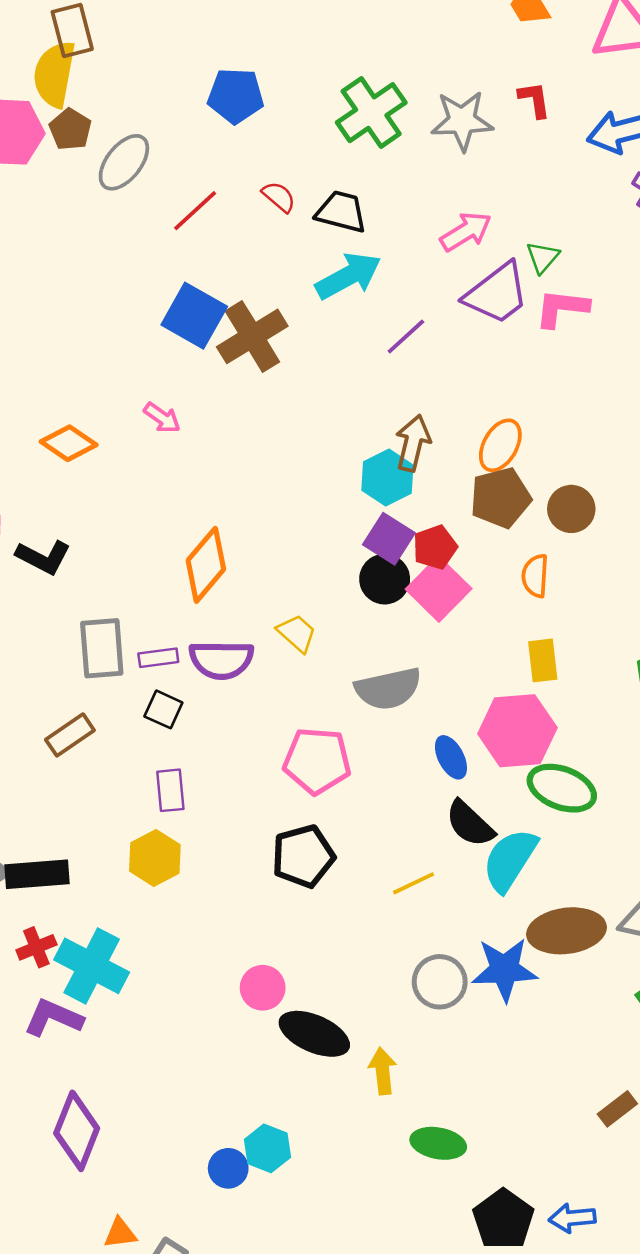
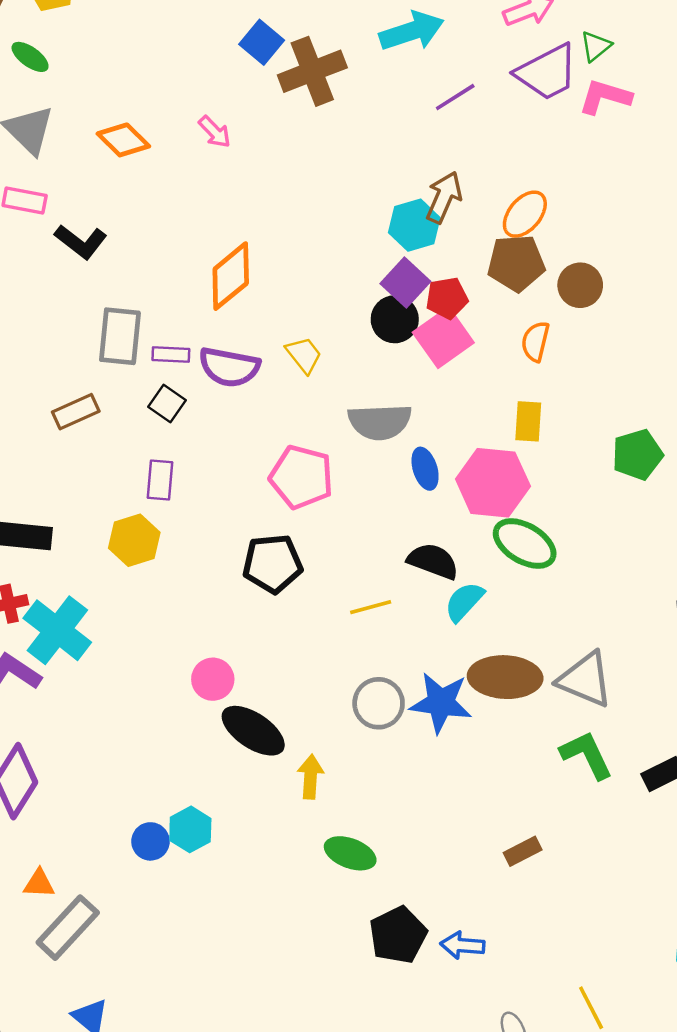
blue square: (194, 316) -> (262, 42), size x0.7
blue ellipse: (451, 757) -> (425, 469), moved
black semicircle: (470, 824) -> (433, 561), turned 147
cyan semicircle: (510, 860) -> (464, 602), size x0.7

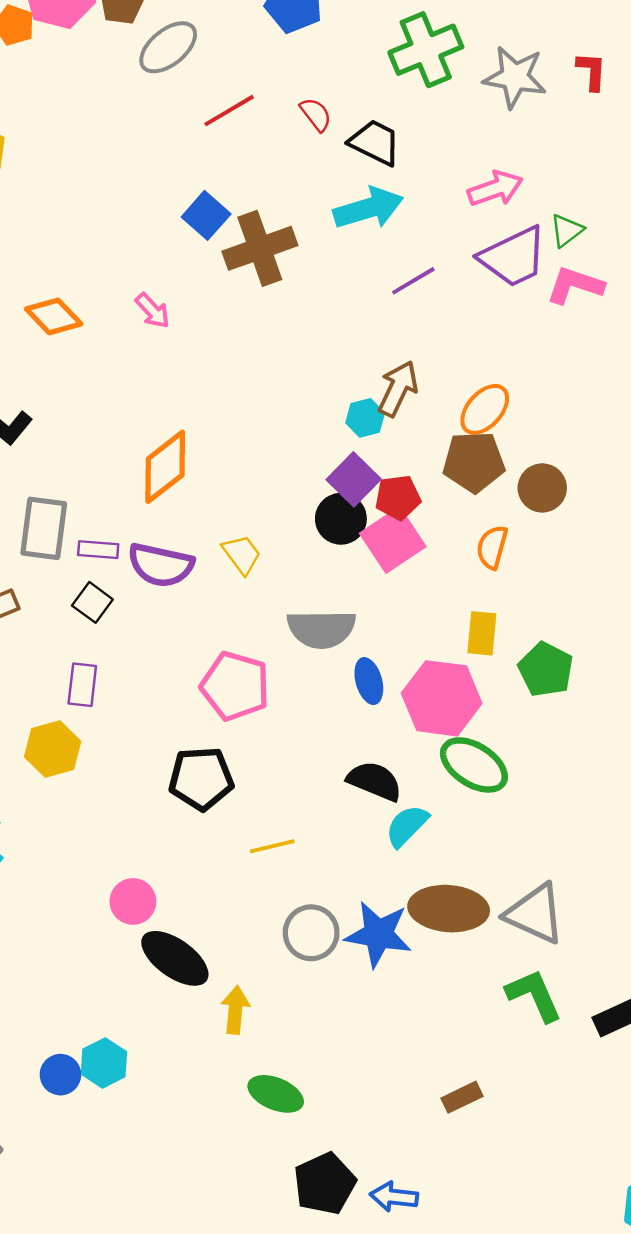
cyan hexagon: (414, 225) -> (365, 418), size x0.7
green pentagon: (637, 455) -> (546, 670), moved, turned -30
yellow line: (371, 607) -> (272, 846), moved

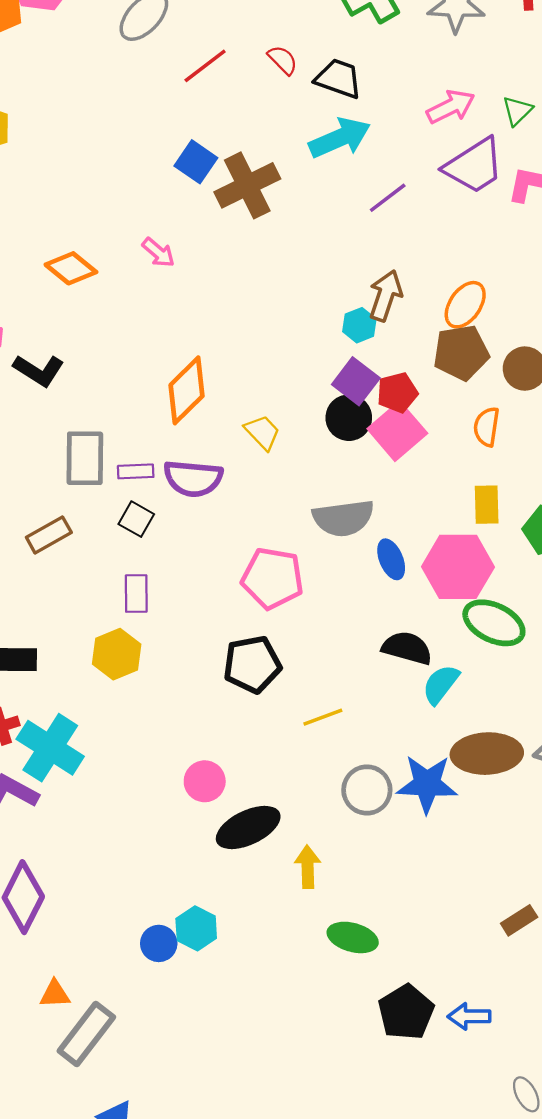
green triangle: (567, 230) -> (517, 111), moved
yellow trapezoid: (242, 554) -> (262, 432), moved
black ellipse: (175, 958) -> (248, 827), turned -54

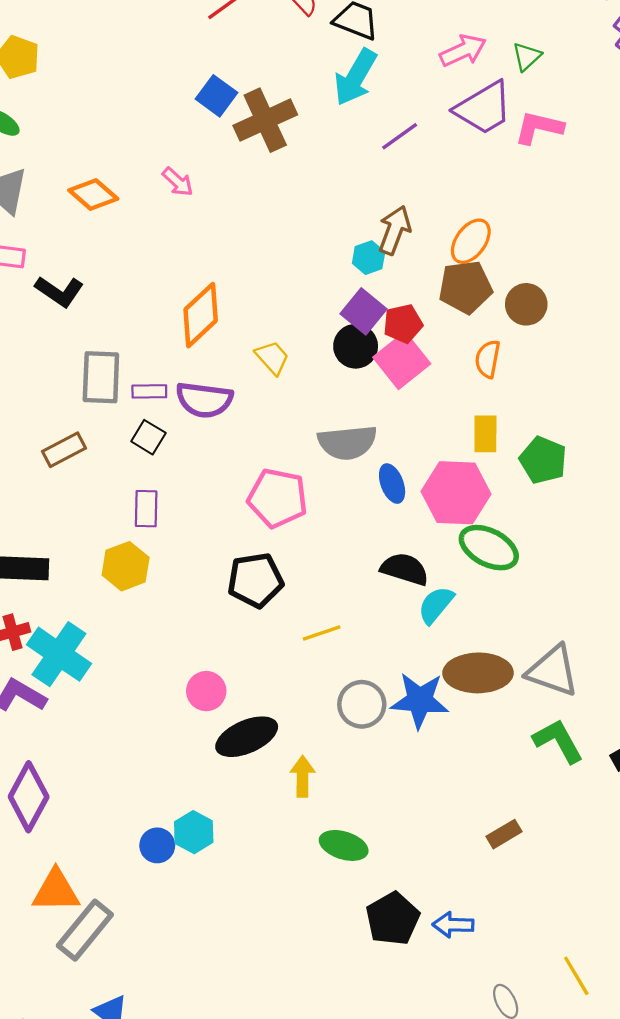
cyan arrow: (340, 138) -> (355, 77), turned 142
orange triangle: (55, 994) -> (56, 891), size x1.6

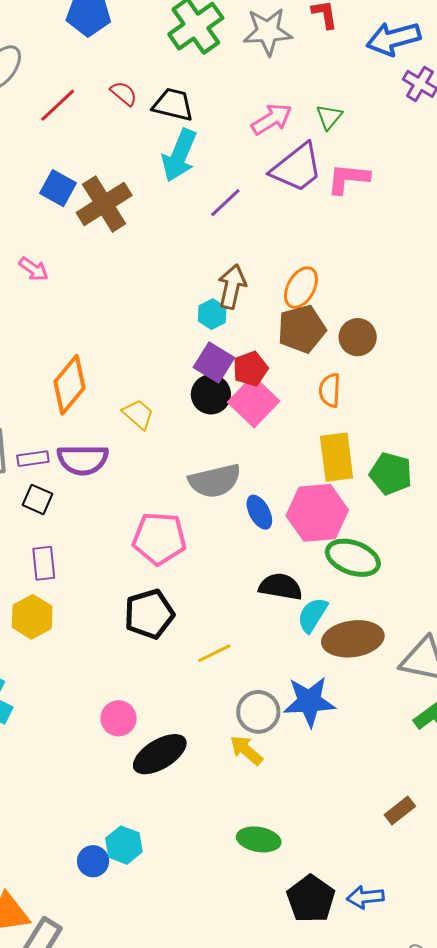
yellow rectangle: (485, 434) -> (337, 457), size x1.4
brown ellipse: (478, 673) -> (353, 639), moved
yellow arrow: (303, 776) -> (246, 750), moved, turned -42

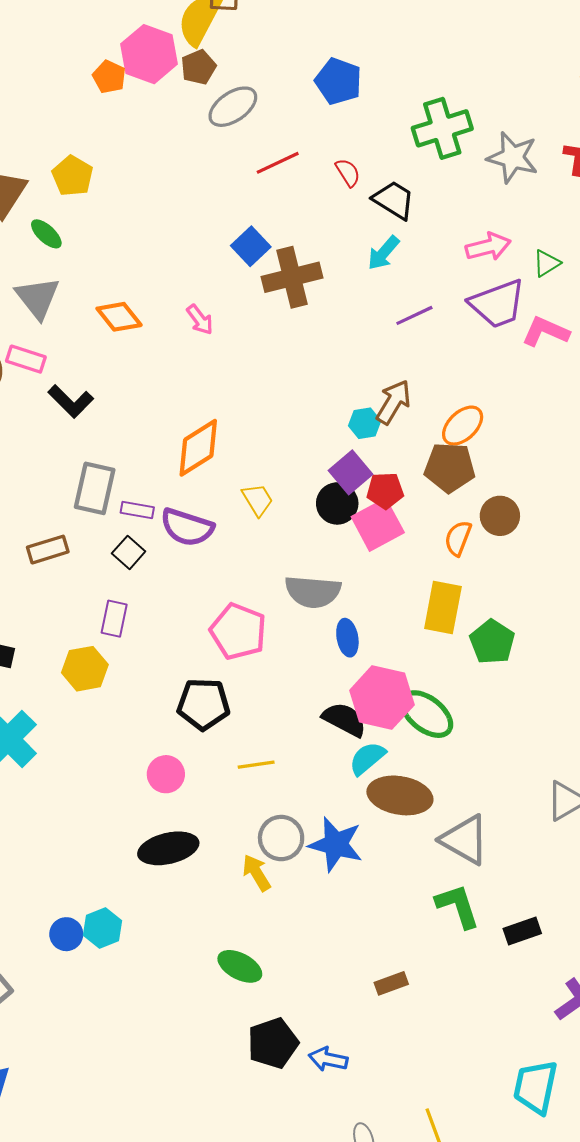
cyan arrow: (179, 155) -> (383, 253), size x0.7
brown circle: (358, 337) -> (500, 516), moved
pink hexagon: (317, 513) -> (382, 698), moved
pink circle: (119, 718) -> (166, 774), moved

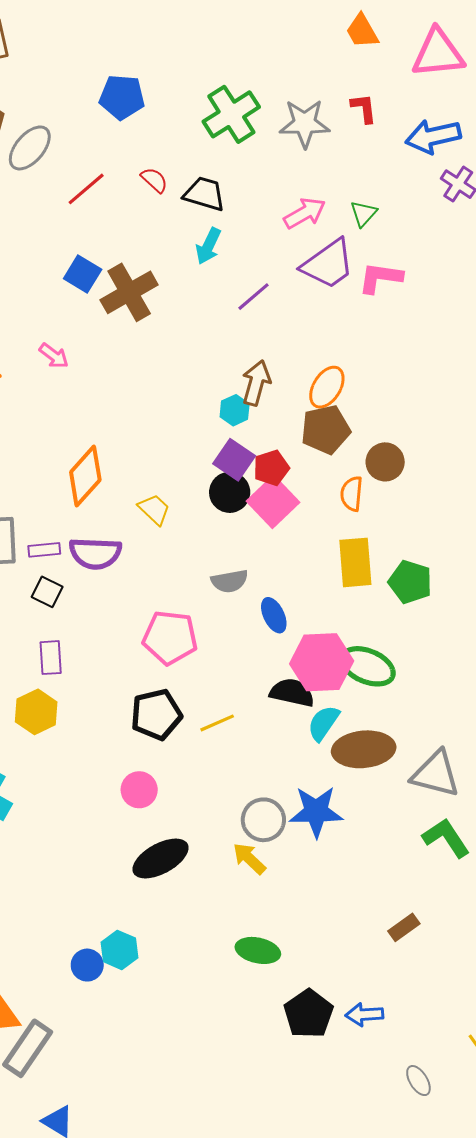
gray semicircle: (313, 592) -> (230, 581), size x0.7
yellow line: (256, 765) -> (217, 723), moved

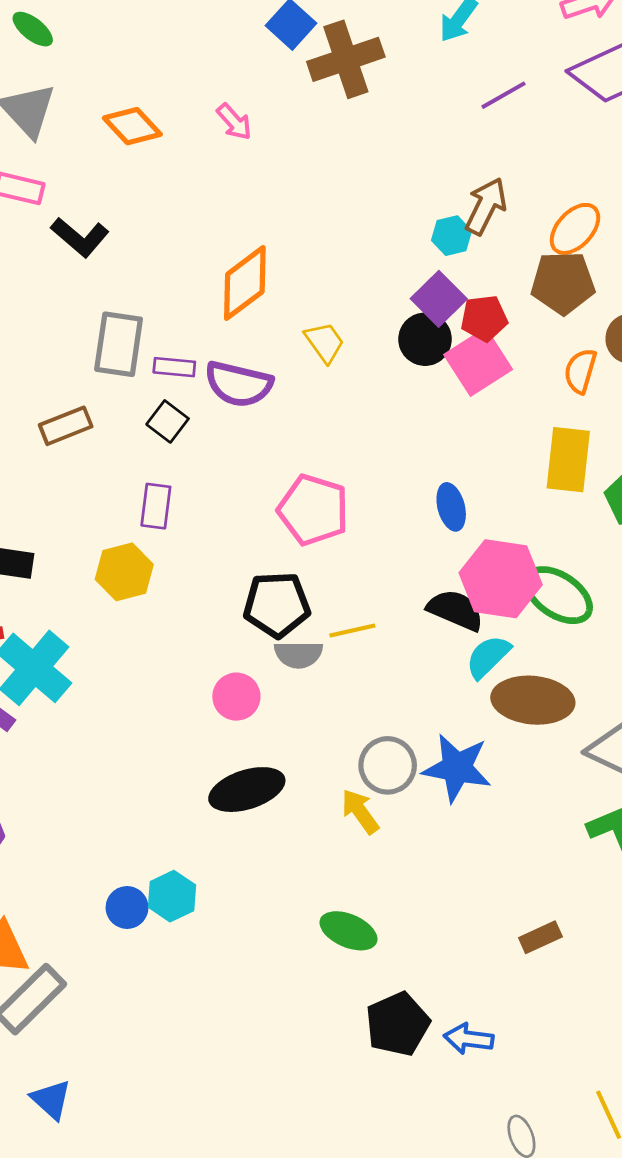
gray semicircle: (230, 581) -> (298, 654), moved

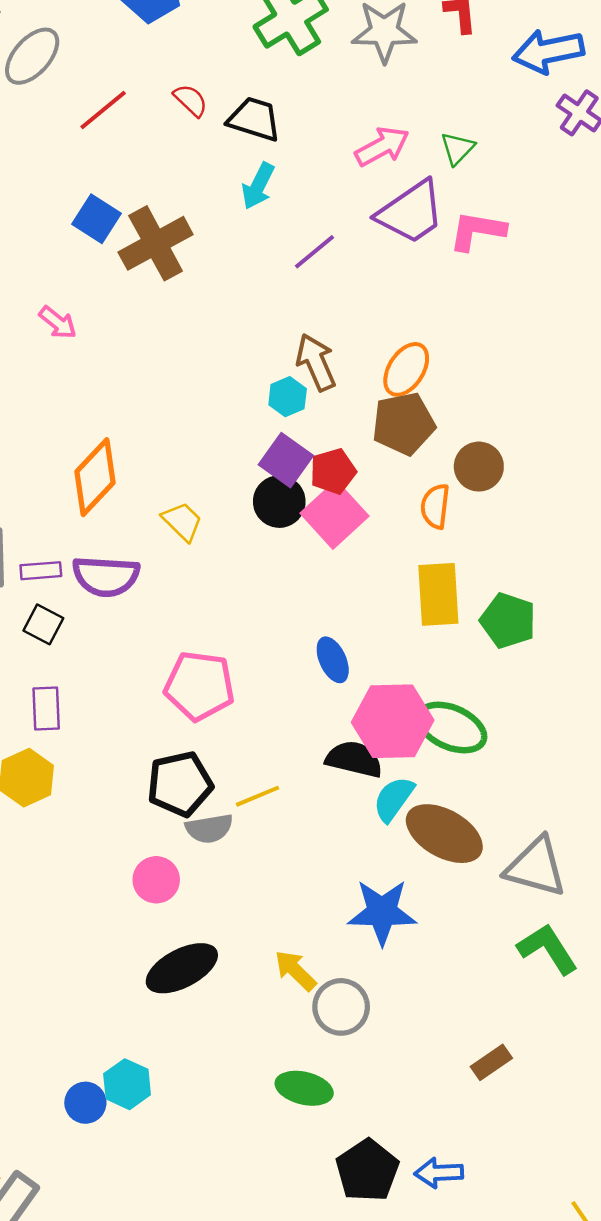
brown arrow: (486, 206) -> (316, 362), turned -40
brown ellipse: (533, 700) -> (444, 834), turned 34
gray circle: (388, 765) -> (341, 1007), moved

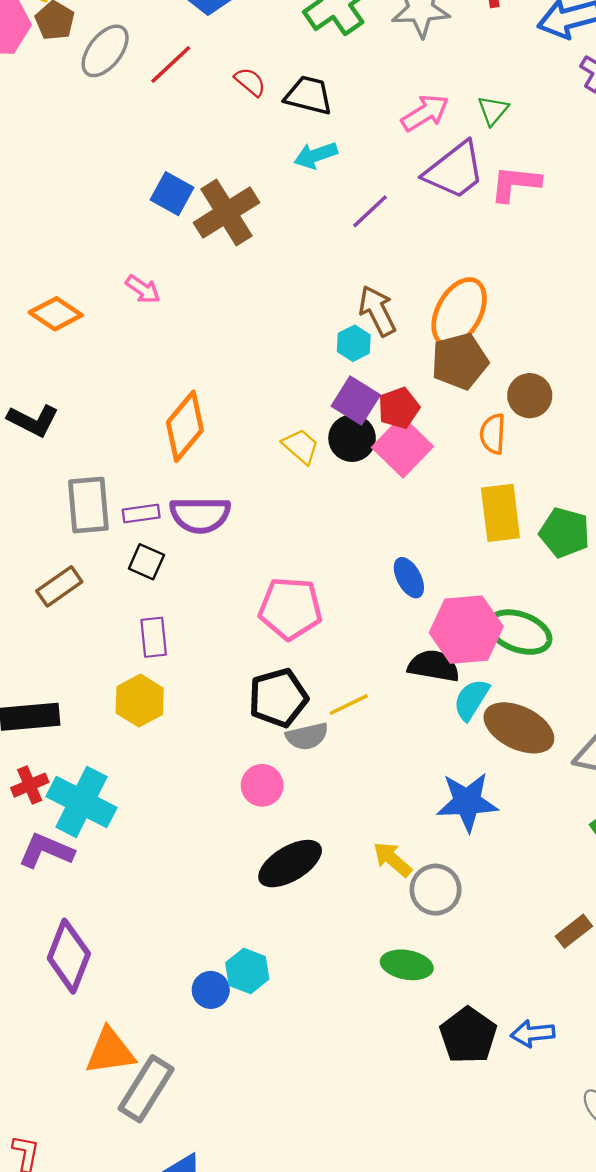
red line: (103, 110) -> (171, 64), moved
cyan arrow: (258, 186) -> (316, 155), turned 48
orange ellipse: (406, 369) -> (459, 312), size x1.4
yellow trapezoid: (182, 521) -> (301, 446), moved

